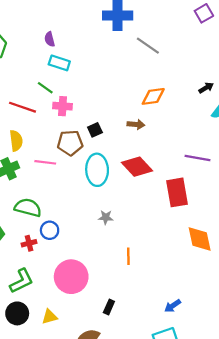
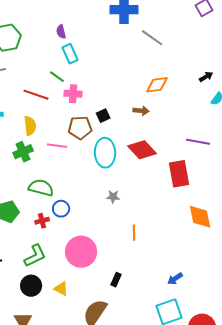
cyan rectangle: (59, 63) -> (70, 54), turned 48
yellow triangle: (50, 317) -> (61, 289), turned 42

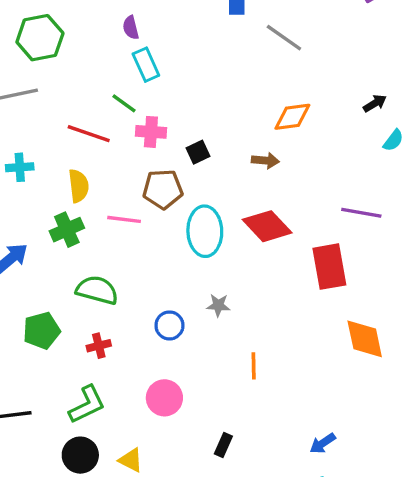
black square: (103, 116) -> (198, 152), moved
blue circle: (61, 209) -> (169, 325), moved
pink circle: (81, 252) -> (164, 398), size x0.7

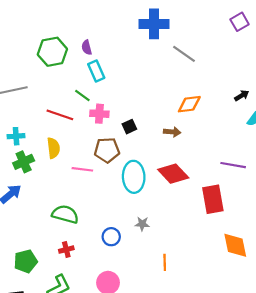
green hexagon: (40, 38) -> (52, 52), moved
green cross: (67, 230) -> (24, 162), moved
green pentagon: (42, 331) -> (26, 261), moved

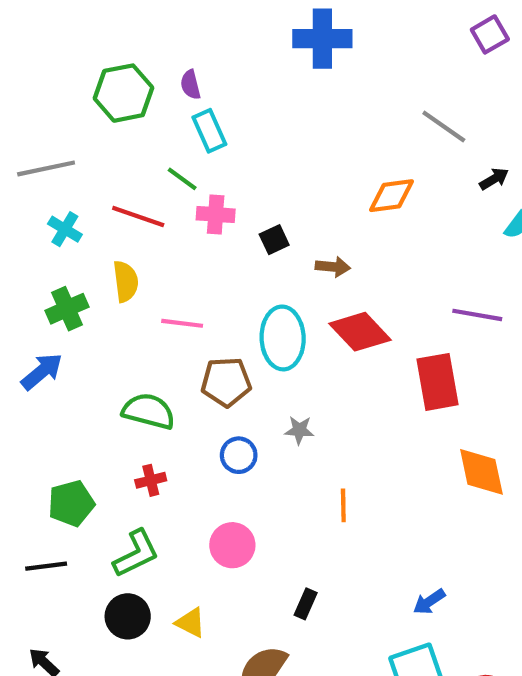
gray line: (184, 54) -> (444, 127), moved
brown arrow: (172, 132) -> (333, 267), moved
cyan cross: (16, 136) -> (65, 229), moved, turned 35
brown pentagon: (107, 150) -> (226, 382), moved

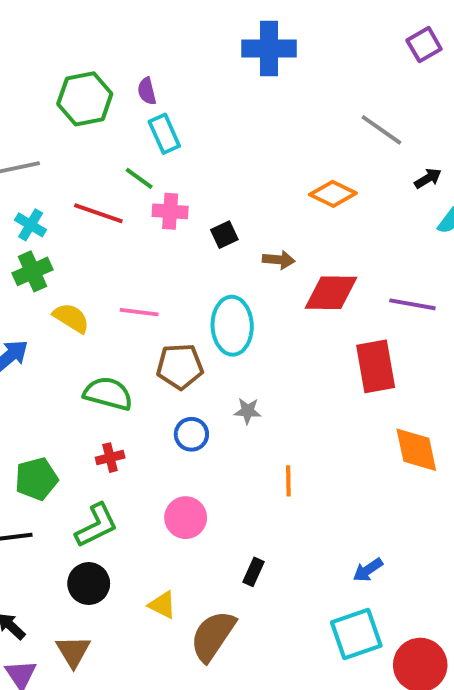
orange diamond: (391, 196) -> (333, 194), turned 33
yellow semicircle: (126, 281) -> (71, 318), moved, turned -51
green cross: (67, 309) -> (32, 271), moved
red diamond: (360, 332) -> (331, 293), moved, turned -46
yellow triangle: (190, 623) -> (162, 605), moved

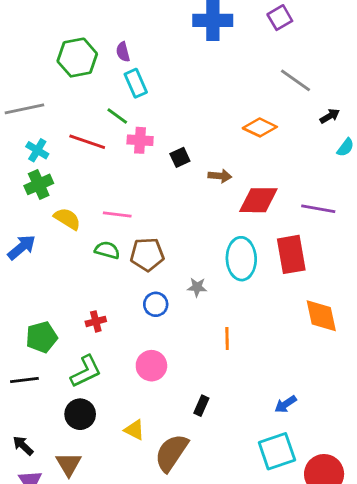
purple square: (424, 45) -> (280, 18), moved
cyan ellipse: (232, 326) -> (241, 259), moved
green semicircle: (108, 394) -> (107, 250), moved, size x0.7

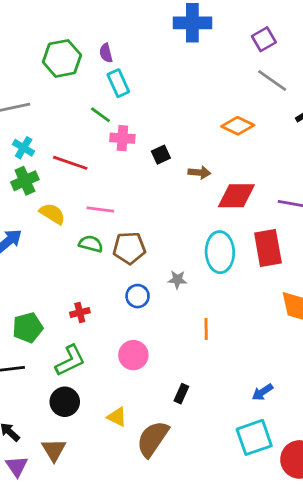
purple square: (280, 18) -> (264, 39), moved
red line: (87, 142) -> (70, 163), moved

